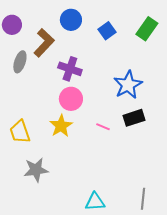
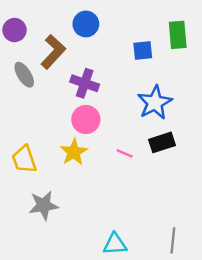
green rectangle: (147, 29) -> (178, 35), turned -40
blue square: (107, 31) -> (143, 51), moved, turned 30
gray ellipse: (20, 62) -> (24, 75), turned -50

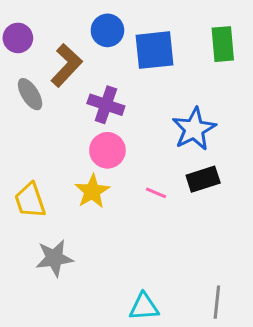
blue square: (143, 51) -> (155, 50), moved, size x1.6

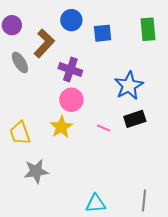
blue square: (155, 50) -> (103, 33), size x0.7

